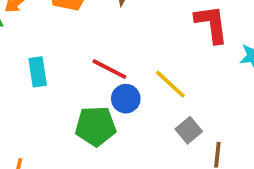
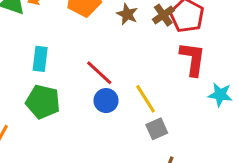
green pentagon: (96, 126) -> (43, 102), moved
gray square: (189, 130) -> (157, 129), moved

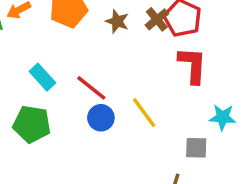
cyan rectangle: (40, 59) -> (42, 77), moved, turned -45
cyan star: (220, 95) -> (223, 117), moved
gray square: (157, 129) -> (196, 148), moved, turned 30

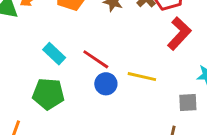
red L-shape: (193, 65) -> (179, 33), turned 44
yellow line: (144, 113) -> (142, 77), turned -36

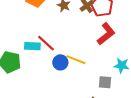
cyan rectangle: (54, 54) -> (32, 46), moved, turned -49
blue circle: (106, 84) -> (60, 62), moved

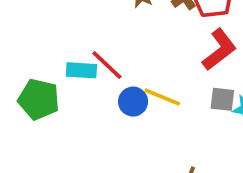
gray square: (105, 82) -> (222, 99), moved

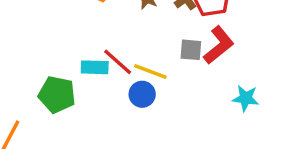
yellow line: (162, 97) -> (150, 72), moved
gray square: (222, 99) -> (191, 50), moved

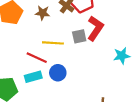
cyan rectangle: (95, 67) -> (33, 77), moved
yellow line: (150, 72) -> (53, 43), moved

